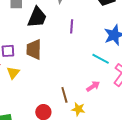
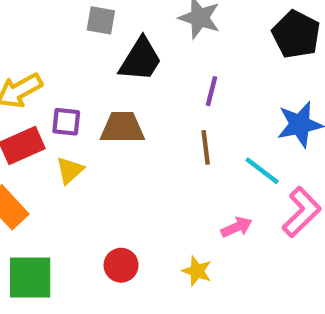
brown trapezoid: (34, 50) -> (122, 128), turned 80
brown line: (64, 95) -> (206, 147), moved

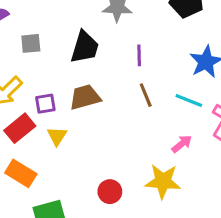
gray square: (101, 20) -> (31, 43), moved
yellow star: (197, 271) -> (163, 181), size x1.6

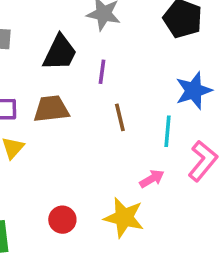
purple line: (139, 55) -> (102, 72), moved
cyan line: (189, 100) -> (167, 131), turned 64

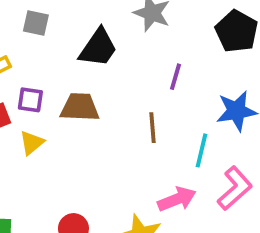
purple line: (102, 72) -> (176, 77), moved
pink arrow: (152, 179) -> (177, 199), size x1.4

